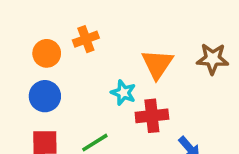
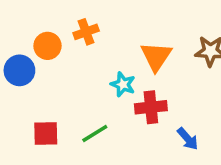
blue circle: (45, 96) -> (19, 70), moved

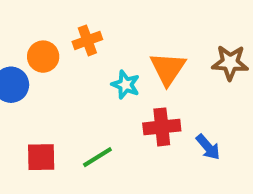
cyan star: (123, 84) -> (126, 85), moved
blue arrow: (188, 139) -> (208, 147), moved

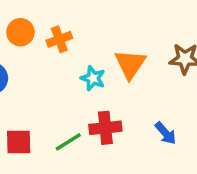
orange circle: (43, 57) -> (20, 32), moved
red cross: (162, 127) -> (105, 128), moved

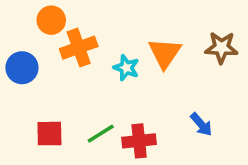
orange cross: (59, 39) -> (79, 48), moved, size x1.4
red cross: (105, 128) -> (139, 141), moved

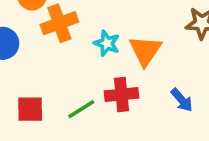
orange triangle: (165, 53) -> (145, 51), moved
red cross: (139, 141) -> (121, 94), moved

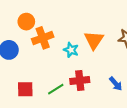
orange triangle: (145, 51) -> (94, 40), moved

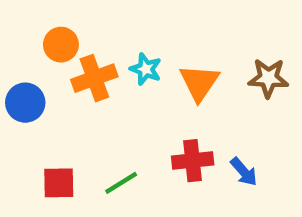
cyan star: (71, 50) -> (146, 69), moved
red cross: (80, 80) -> (193, 161), moved

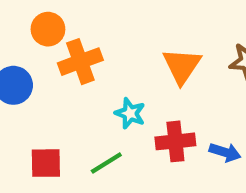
cyan star: (146, 69) -> (130, 113), moved
blue arrow: (244, 172) -> (225, 152), turned -32

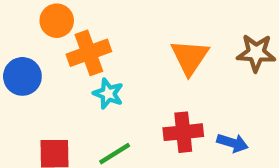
cyan star: (130, 113) -> (108, 94), moved

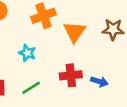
orange cross: (89, 53) -> (44, 16), moved

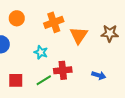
red cross: (71, 75) -> (63, 70), moved

